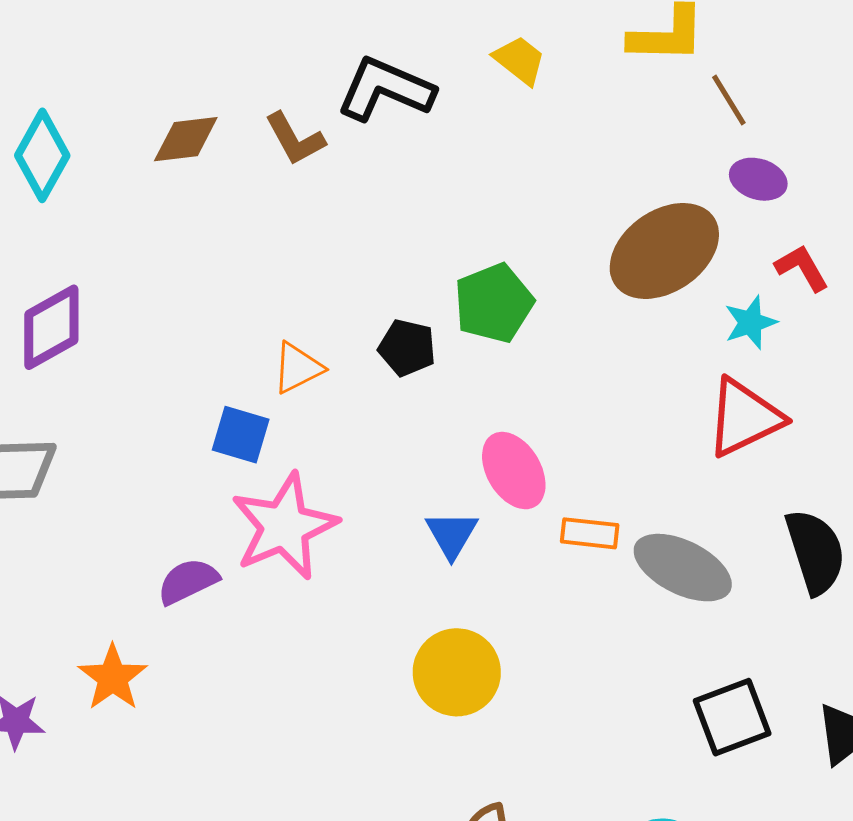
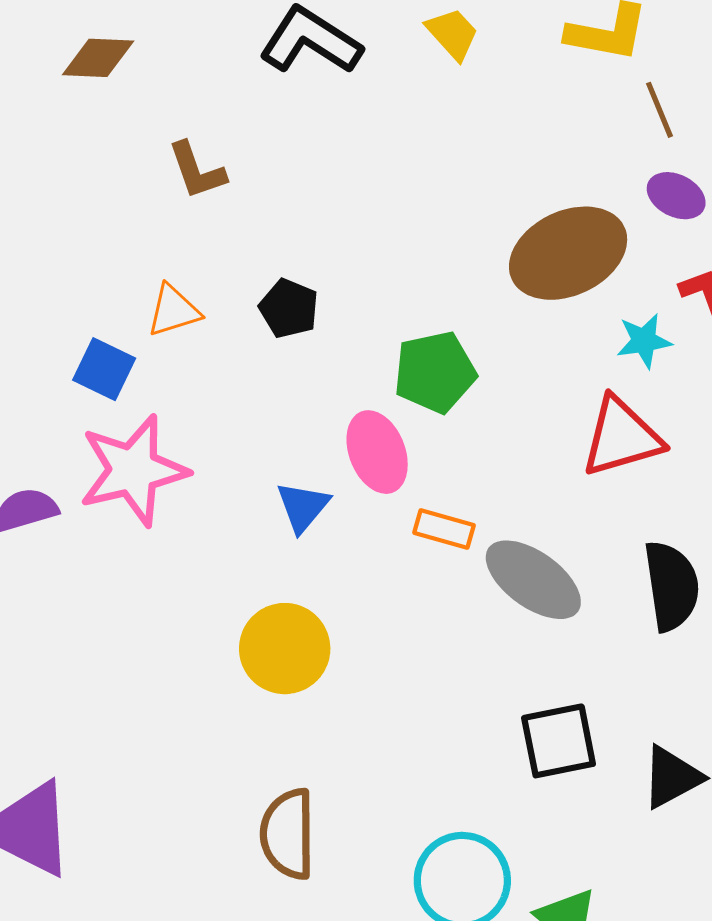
brown L-shape: (295, 139) -> (197, 171), moved
green pentagon: (494, 303) -> (435, 372), moved

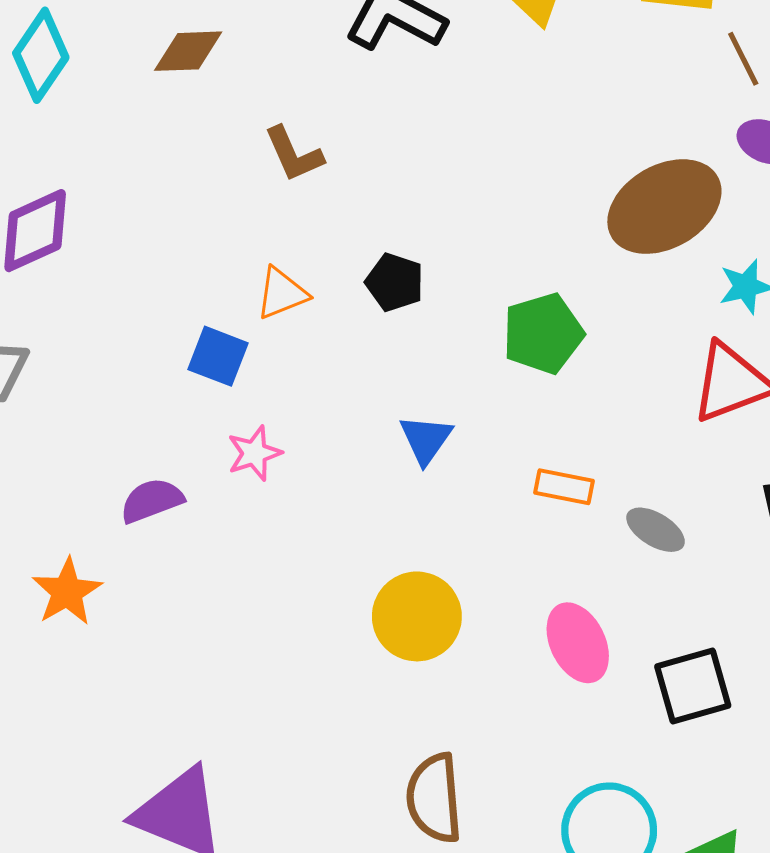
pink ellipse: (377, 452) -> (578, 643), moved
pink star: (133, 470) -> (254, 453), size x0.5
blue triangle: (303, 507) -> (426, 439), moved
gray ellipse: (533, 580) -> (656, 530), size x0.6

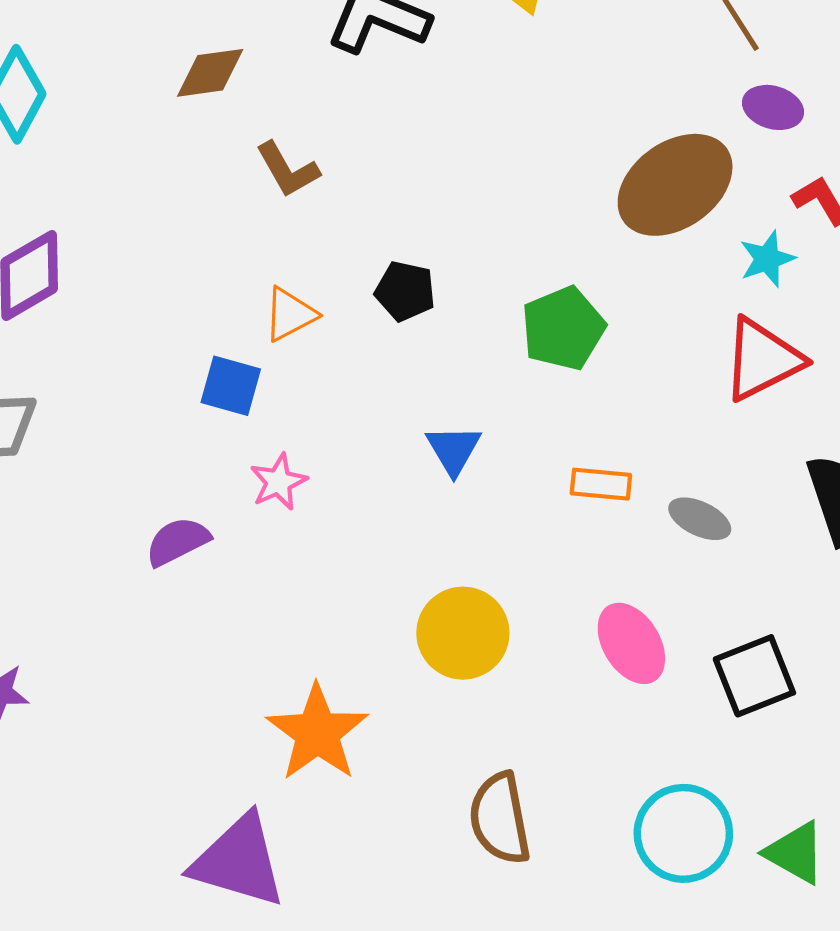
brown diamond: (188, 51) -> (210, 73), moved
orange star: (67, 592) -> (317, 733), moved, size x1.4

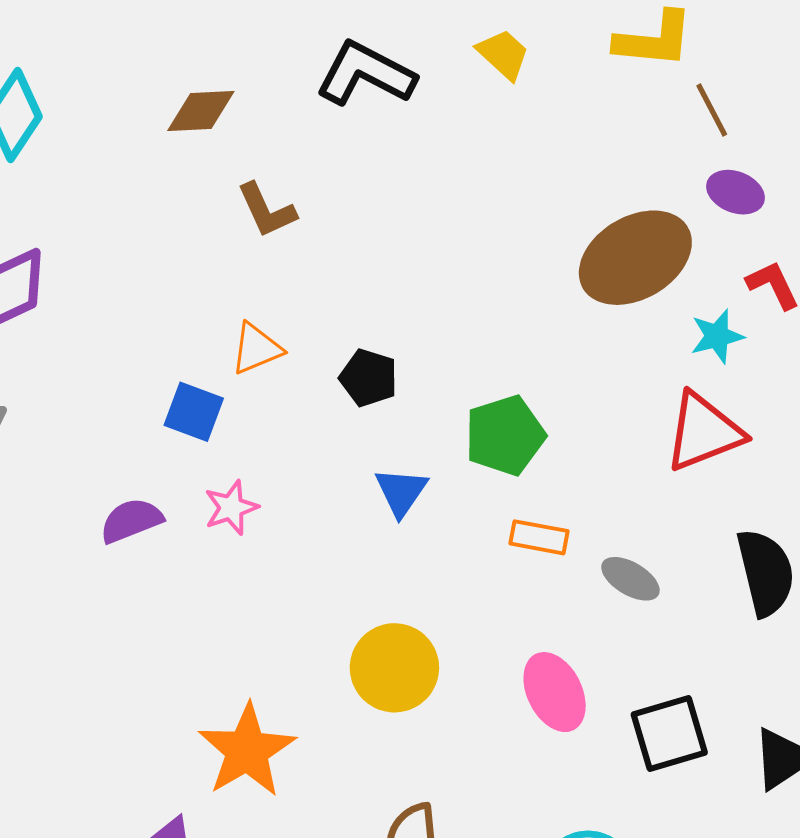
black pentagon: (405, 291) -> (369, 378), moved
green pentagon: (563, 328) -> (505, 435), moved
purple semicircle: (178, 541) -> (131, 520), moved

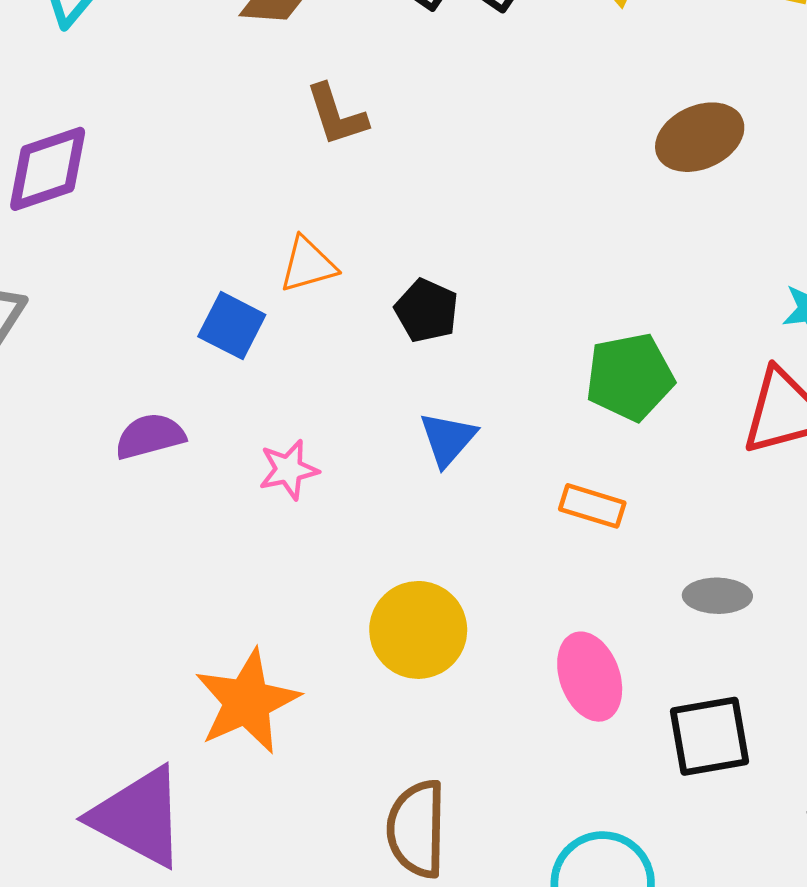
brown ellipse: (635, 258) -> (700, 137), moved, size x0.7
green pentagon: (505, 435) -> (630, 377), moved
pink star: (231, 508) -> (289, 470), moved
gray ellipse: (630, 579) -> (717, 596), moved, turned -36

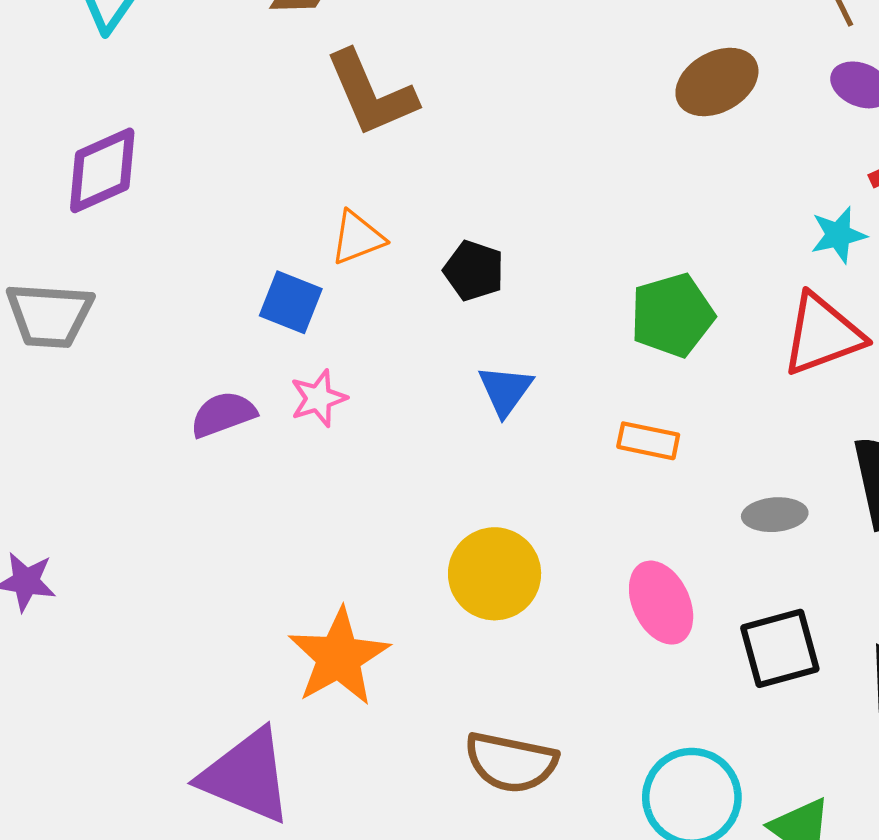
brown L-shape: (336, 115) -> (371, 94), size x1.5
pink star: (289, 470) -> (318, 398), moved
brown semicircle: (417, 829) -> (511, 762), turned -74

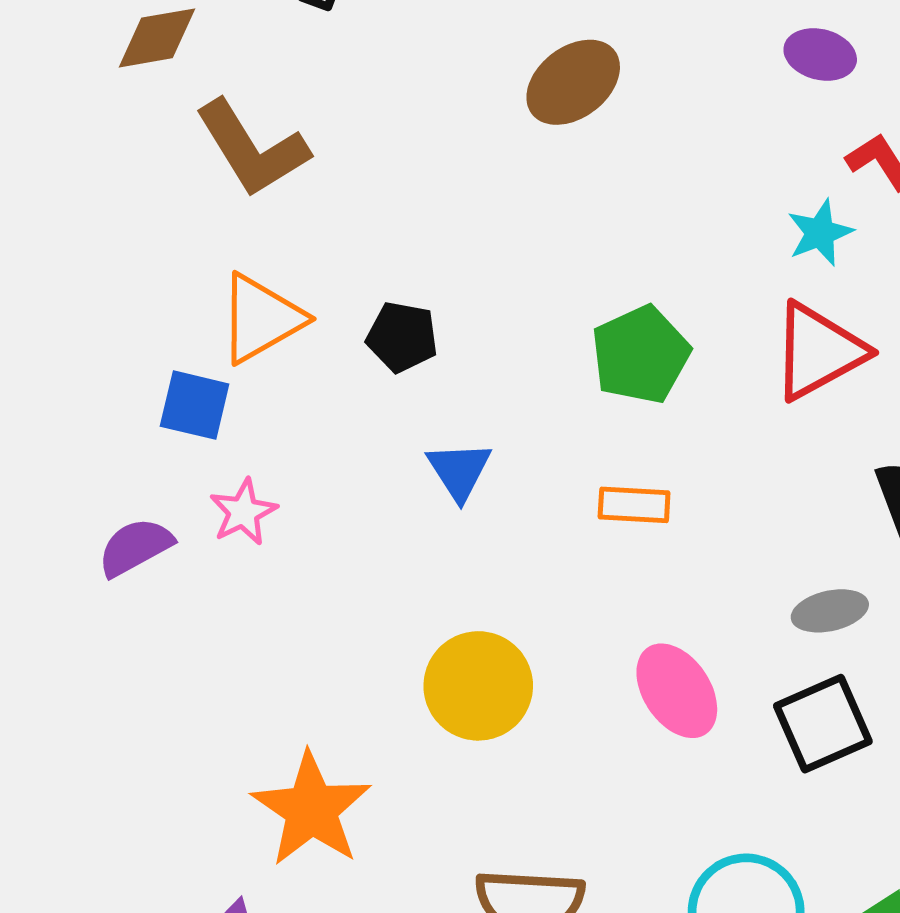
brown ellipse: (717, 82) -> (573, 82), moved
orange triangle: (357, 238) -> (261, 319), size x1.4
gray ellipse: (775, 515) -> (830, 611), moved

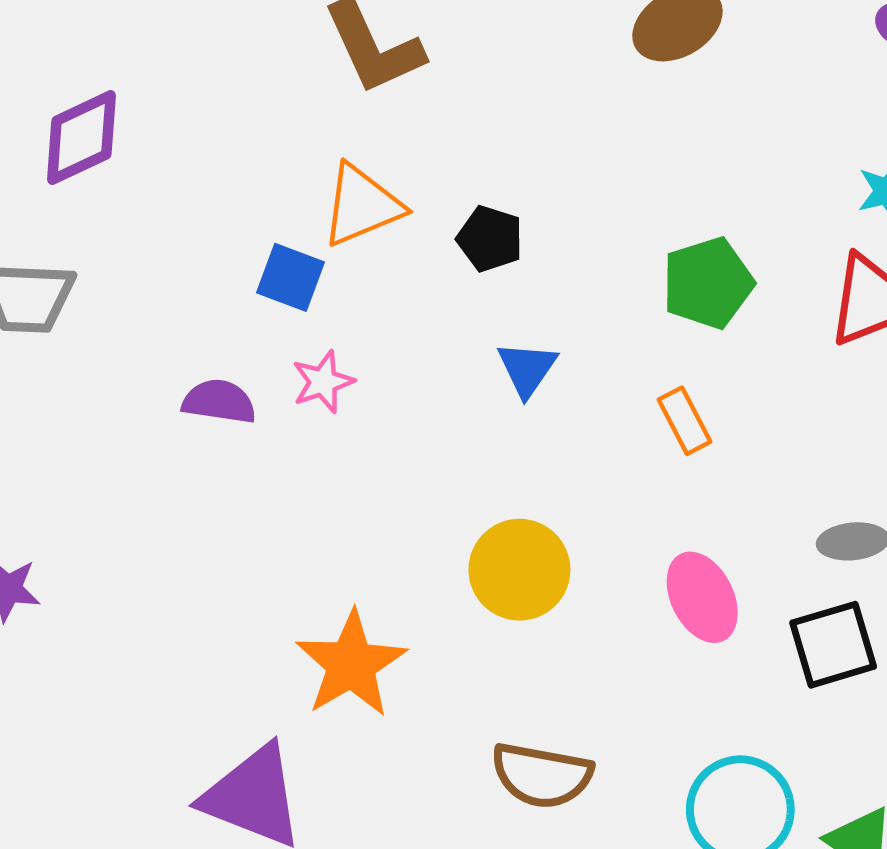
orange rectangle: (634, 505) -> (684, 421), turned 52
purple semicircle: (135, 547) -> (219, 402), turned 30

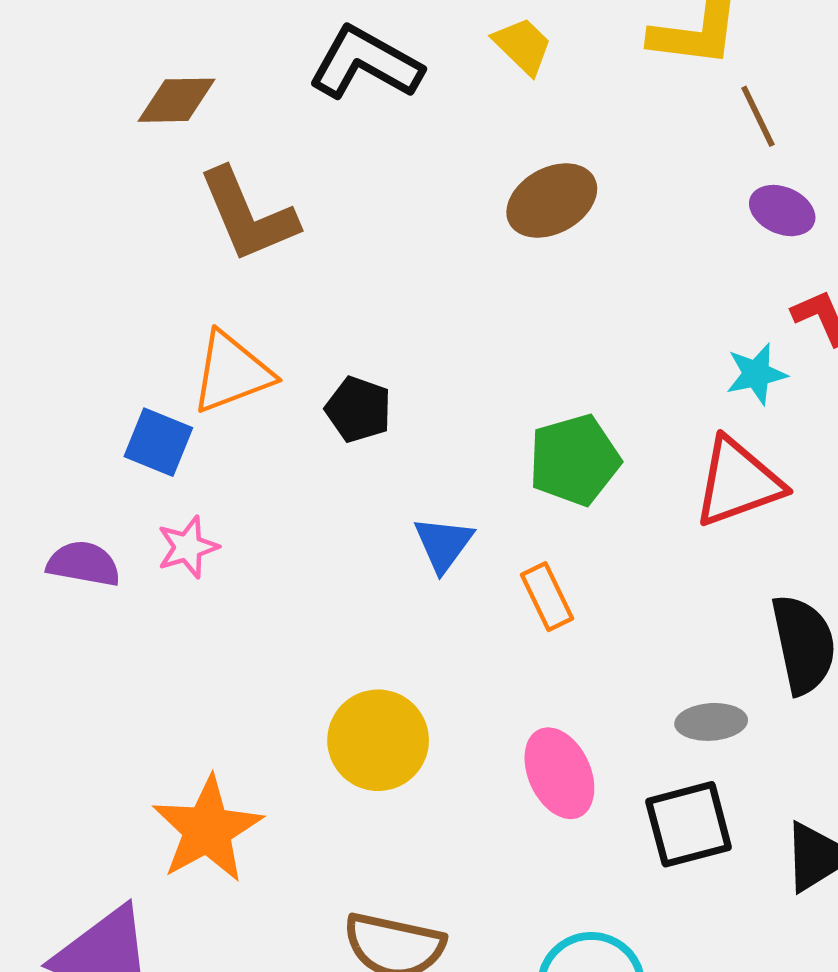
blue triangle: (527, 369) -> (443, 544), moved

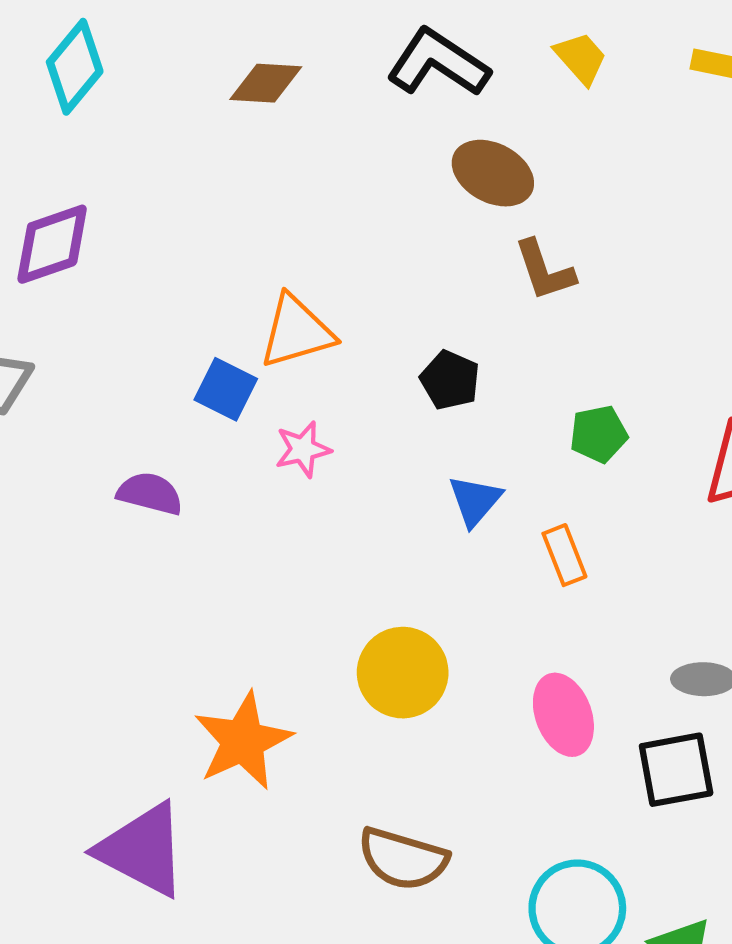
brown ellipse: (552, 201) -> (493, 173), moved, turned 52
brown L-shape: (248, 215) -> (544, 270), moved, size x0.7
black pentagon: (358, 409) -> (450, 380), moved
green pentagon: (574, 460) -> (599, 434), size x0.7
pink star: (188, 547) -> (303, 449), moved

